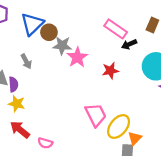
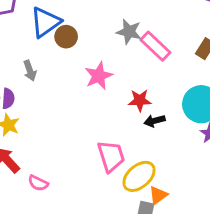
black arrow: (129, 44) -> (155, 121), moved
gray star: (62, 45) -> (129, 32), moved

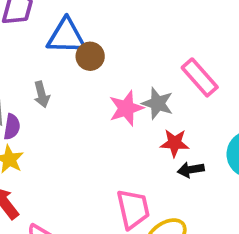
blue triangle: (46, 22) -> (66, 36), turned 32
gray star: (129, 32) -> (158, 103), moved

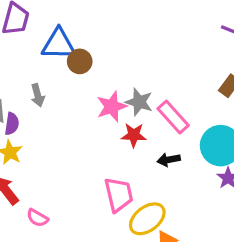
pink rectangle: (200, 77) -> (173, 117), moved
red star: (175, 143) -> (134, 135), moved

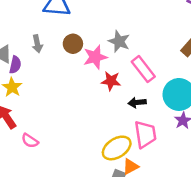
brown circle: (80, 61) -> (73, 44), moved
gray star: (139, 102) -> (119, 41), moved
pink trapezoid: (119, 195) -> (145, 134), moved

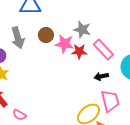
gray arrow: (37, 44) -> (18, 38), size x1.5
pink star: (95, 57) -> (65, 44), turned 30
red star: (111, 81) -> (79, 51), moved

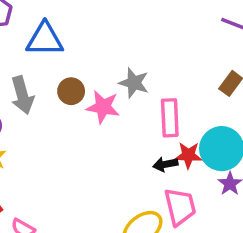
pink rectangle: (103, 50) -> (170, 118), turned 40
red star: (79, 51) -> (188, 155), moved

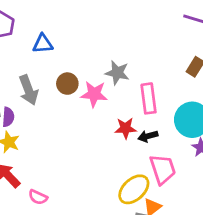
blue triangle: (45, 39) -> (43, 44), size x0.7
red star: (188, 155) -> (126, 128), moved

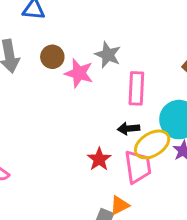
red star: (126, 128) -> (99, 159), moved, turned 30
yellow ellipse: (134, 189) -> (152, 144), moved

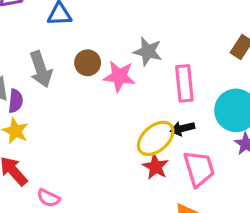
yellow ellipse: (152, 144) -> (156, 138), moved

